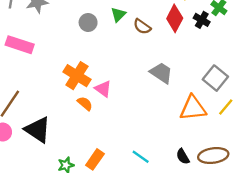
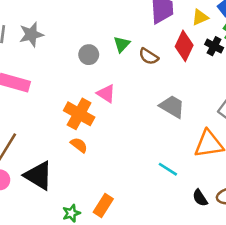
pink triangle: (103, 89) -> (106, 94), moved
orange semicircle: (85, 104) -> (79, 145), moved
cyan line: (141, 157) -> (168, 169), moved

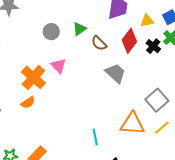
gray trapezoid: (172, 107) -> (115, 73), moved
orange semicircle: (79, 145) -> (28, 102), turned 96
cyan line: (168, 169) -> (95, 137), turned 35

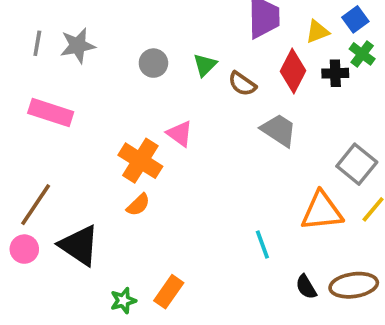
gray circle: (51, 32) -> (153, 63), moved
black cross: (153, 46) -> (335, 73), turned -32

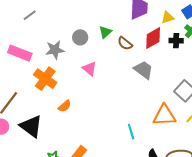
gray line: (37, 43) -> (30, 15), moved, turned 40
gray star: (78, 46) -> (55, 50), moved
gray circle: (153, 63) -> (80, 37), moved
red diamond: (293, 71) -> (153, 38), turned 30
orange cross: (140, 161) -> (45, 79), moved

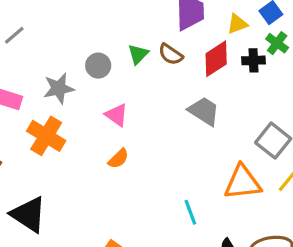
brown semicircle: (125, 43) -> (171, 54), moved
orange semicircle: (65, 106) -> (118, 159), moved

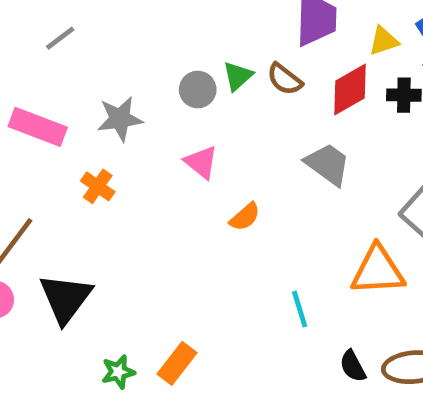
gray circle: (98, 66) -> (198, 90), moved
orange cross: (46, 136) -> (98, 186), size x0.6
orange semicircle: (118, 159) -> (245, 217), moved
black triangle: (29, 214) -> (66, 298), turned 30

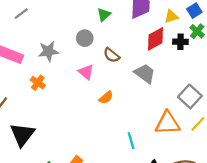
green triangle: (238, 76) -> (104, 15), moved
brown semicircle: (285, 79) -> (112, 55), moved

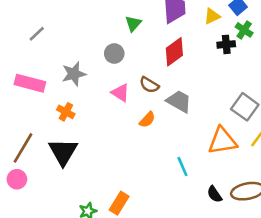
red diamond: (156, 39) -> (174, 52), moved
brown semicircle: (112, 55) -> (149, 85), moved
gray trapezoid: (145, 73) -> (179, 101), moved
black triangle: (22, 135) -> (63, 152), moved

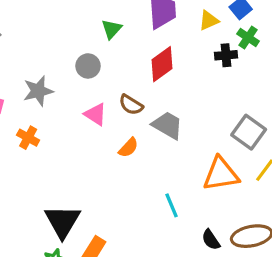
black triangle: (63, 152) -> (62, 221), moved

